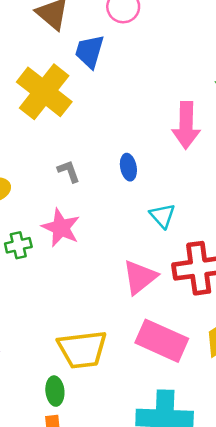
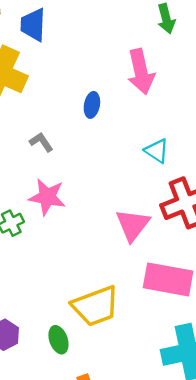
blue ellipse: (128, 167) -> (92, 105), moved, turned 35
cyan triangle: (162, 216) -> (157, 151), moved
green ellipse: (55, 391) -> (58, 340), moved

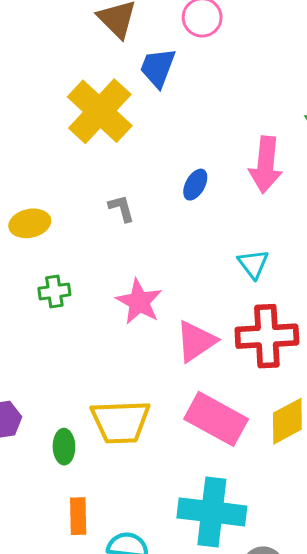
pink star: (47, 197) -> (139, 302), moved

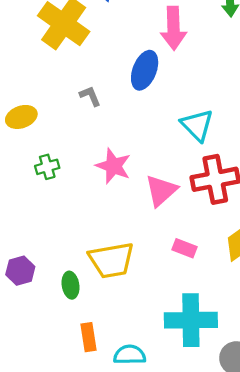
pink arrow: (266, 165) -> (173, 28), moved
blue ellipse: (195, 185) -> (145, 70), size x1.6
cyan triangle: (253, 264) -> (197, 125), size x1.4
pink rectangle: (216, 419) -> (185, 248), size x0.5

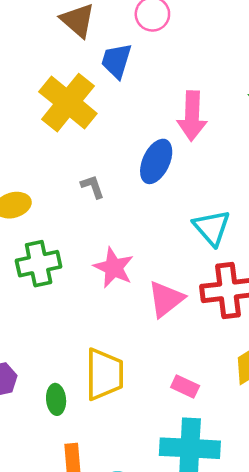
green cross: (47, 167) -> (39, 264), size x1.6
pink rectangle: (185, 248) -> (185, 386), moved
yellow trapezoid: (111, 260) -> (104, 374), turned -84

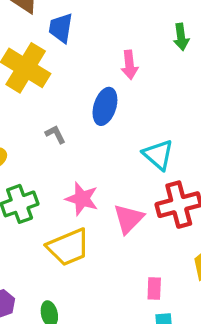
pink arrow: (192, 116) -> (129, 65), size x0.7
yellow trapezoid: (104, 374) -> (68, 247), moved, turned 75
pink rectangle: (185, 386) -> (154, 289), turned 75

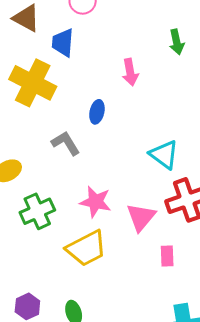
blue ellipse: (105, 106) -> (97, 112), moved, size x0.7
gray L-shape: (55, 134) -> (66, 143), size x1.4
pink rectangle: (154, 289) -> (167, 256), moved

